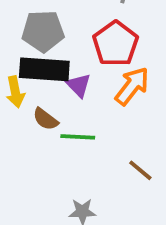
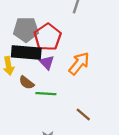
red pentagon: (116, 44) -> (48, 37), moved

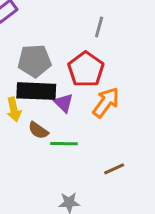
red pentagon: (48, 37) -> (86, 69), moved
brown line: (83, 114) -> (114, 169), turned -63

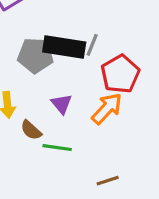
gray line: (99, 27) -> (92, 45), moved
red pentagon: (86, 69) -> (120, 74), moved
black rectangle: (36, 91) -> (64, 47), moved

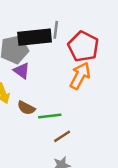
purple triangle: (62, 104) -> (22, 71), moved
brown line: (108, 181) -> (62, 136), moved

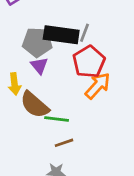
red pentagon: (83, 46) -> (89, 62), moved
brown semicircle: (26, 108) -> (35, 105), size x1.6

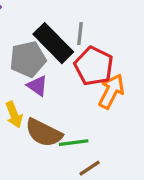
black rectangle: (61, 35) -> (53, 43), turned 52

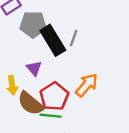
gray pentagon: (28, 59) -> (33, 24), moved
red pentagon: (94, 66) -> (54, 96), moved

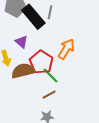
brown semicircle: (31, 103) -> (23, 71), turned 135
green line: (51, 116) -> (50, 75), moved, turned 48

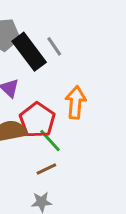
gray line: (50, 12) -> (54, 46), turned -48
orange arrow: (66, 49) -> (76, 102), turned -30

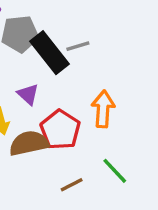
gray line: (54, 46) -> (78, 46), turned -72
green line: (50, 141) -> (115, 171), moved

